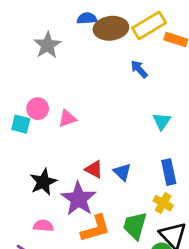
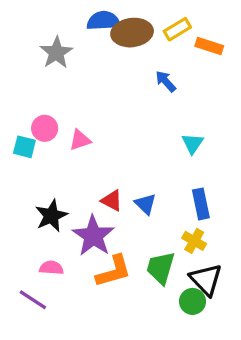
blue semicircle: (87, 18) -> (103, 21), size x1.4
yellow rectangle: (149, 25) -> (177, 29), size x0.7

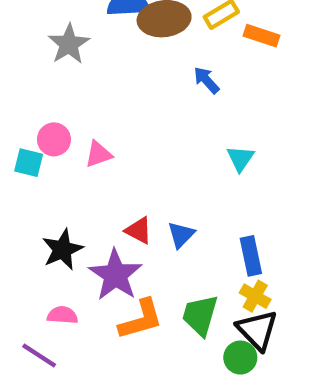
blue triangle: (145, 204) -> (181, 235), turned 30
blue rectangle: (201, 204) -> (251, 256), moved
yellow cross: (194, 241) -> (255, 296), moved

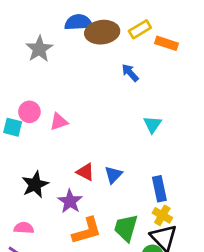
purple star: (115, 275) -> (70, 201), size x0.7
pink semicircle: (62, 315) -> (24, 228), moved

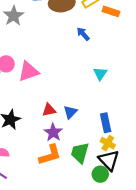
pink triangle: (59, 122) -> (29, 71), size x1.5
red triangle: (85, 172) -> (49, 110), turned -40
purple star: (70, 201) -> (53, 132), moved

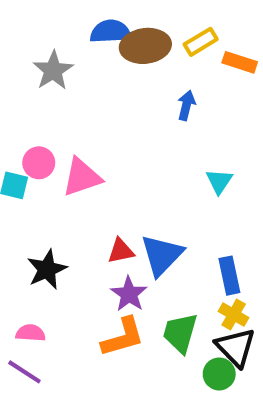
blue arrow: (83, 34) -> (186, 105), turned 56
blue triangle: (70, 112) -> (162, 255), size x1.6

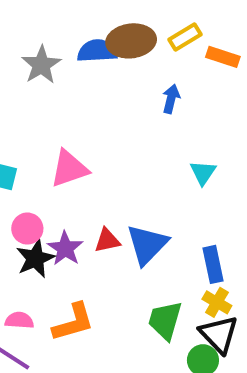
blue semicircle: (111, 32) -> (97, 51), moved
pink circle: (39, 163) -> (27, 229), moved
purple star: (129, 294) -> (65, 248), moved
orange L-shape: (123, 337) -> (73, 322), moved

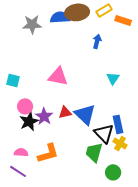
gray star: (41, 65) -> (32, 24), turned 30
pink triangle: (69, 169) -> (58, 76), moved, turned 30
blue triangle: (147, 244) -> (85, 114), turned -30
black triangle: (219, 334) -> (104, 133), moved

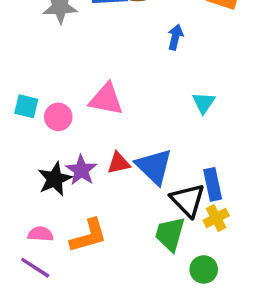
pink circle: (25, 106) -> (58, 117), moved
yellow cross: (120, 143) -> (216, 218), turned 32

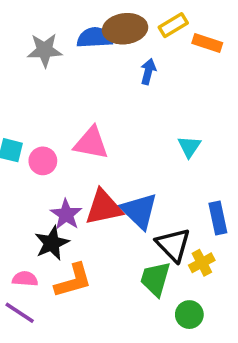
blue arrow: (175, 37) -> (148, 72), moved
red triangle: (119, 163) -> (104, 207), size x1.6
black star: (55, 179) -> (52, 243), moved
blue rectangle: (213, 184) -> (218, 218), moved

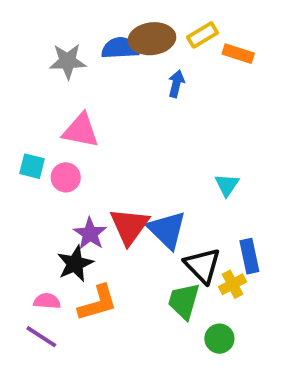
pink triangle: (91, 143) -> (81, 131), moved
cyan triangle: (189, 147) -> (227, 185), moved
red triangle: (104, 207) -> (129, 226), turned -42
blue rectangle: (218, 218) -> (249, 256), moved

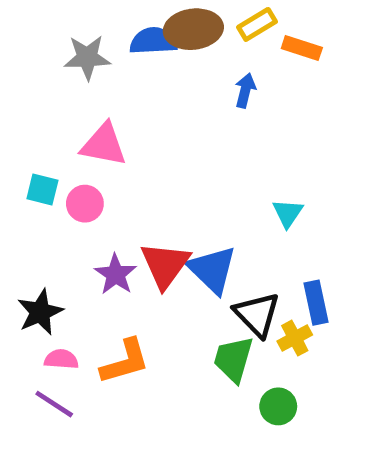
blue arrow: (176, 84) -> (245, 90), moved
black star: (75, 264) -> (40, 312), moved

